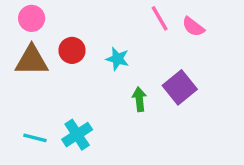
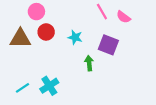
pink circle: (32, 18) -> (36, 12), moved
purple square: (180, 87) -> (108, 45), moved, turned -30
cyan line: (35, 138) -> (22, 88), turned -48

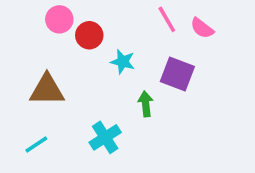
red circle: (46, 32) -> (89, 35), moved
brown triangle: (20, 38) -> (47, 90), moved
cyan cross: (49, 86) -> (105, 137), moved

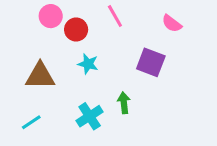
pink line: (167, 19) -> (115, 16), moved
cyan star: (123, 62) -> (88, 64), moved
green arrow: (146, 104) -> (124, 103), moved

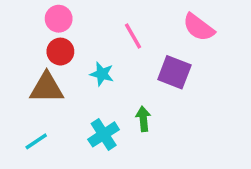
pink line: (115, 16) -> (133, 36), moved
pink semicircle: (172, 24) -> (199, 27), size x1.4
red circle: (76, 30) -> (60, 52), moved

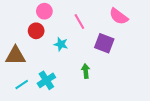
pink circle: (59, 19) -> (44, 11), moved
brown triangle: (47, 88) -> (15, 56), moved
cyan cross: (104, 134) -> (46, 80), moved

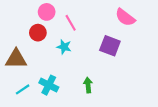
pink line: (79, 22) -> (71, 23), moved
green arrow: (86, 71) -> (88, 85), moved
cyan cross: (46, 80) -> (49, 85), turned -30

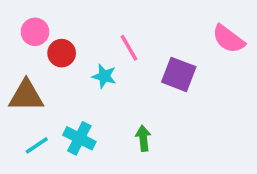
pink circle: (47, 12) -> (35, 32), moved
pink semicircle: (125, 17) -> (228, 39), moved
pink line: (71, 23) -> (129, 48), moved

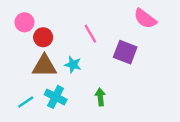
pink semicircle: (228, 39) -> (145, 19), moved
cyan star: (104, 76) -> (73, 65), moved
brown triangle: (26, 96) -> (44, 66), moved

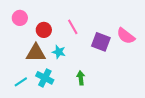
pink semicircle: (145, 19) -> (126, 36), moved
red circle: (43, 37) -> (44, 30), moved

